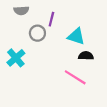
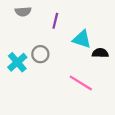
gray circle: (37, 33) -> (40, 54), moved
black semicircle: (86, 56) -> (100, 53), moved

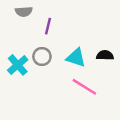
purple line: (55, 21) -> (48, 26), moved
cyan triangle: (82, 39) -> (76, 58), moved

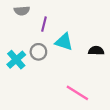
cyan triangle: (76, 58) -> (64, 42), moved
pink line: (84, 87) -> (77, 93), moved

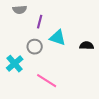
cyan cross: (16, 60) -> (15, 64), moved
pink line: (77, 93) -> (47, 81), moved

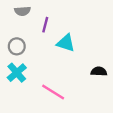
black semicircle: (87, 46) -> (99, 71), moved
gray circle: (35, 47) -> (17, 46), moved

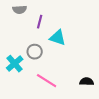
gray circle: (17, 46) -> (35, 52), moved
black semicircle: (99, 71) -> (87, 82), moved

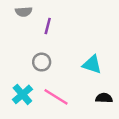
cyan triangle: (58, 38) -> (92, 64), moved
cyan cross: (15, 64) -> (22, 94), moved

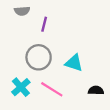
gray circle: (42, 62) -> (39, 57), size x1.5
cyan triangle: (92, 64) -> (74, 63), moved

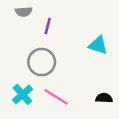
cyan triangle: (74, 63) -> (98, 45), moved

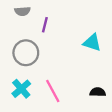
gray circle: (42, 62) -> (26, 53), moved
pink line: (56, 97) -> (53, 91), turned 30

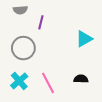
cyan triangle: (92, 43) -> (84, 39), turned -48
black semicircle: (98, 92) -> (81, 79), moved

